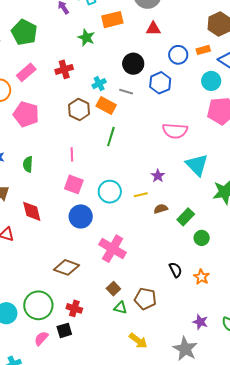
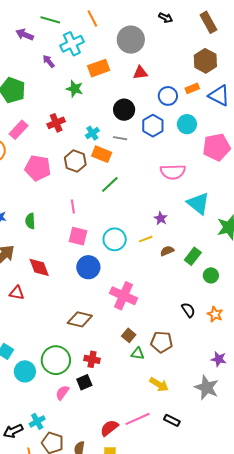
cyan circle: (211, 81) -> (187, 124), moved
pink pentagon: (26, 114) -> (38, 168), moved
green line: (111, 137) -> (110, 185), turned 36

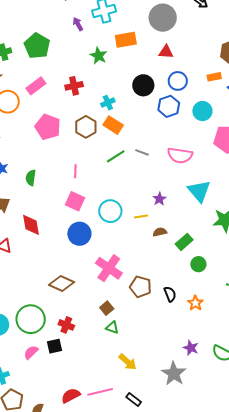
blue circle: (168, 96) -> (178, 81), moved
gray line: (120, 138) -> (142, 152), moved
brown pentagon: (162, 342) -> (140, 287), moved

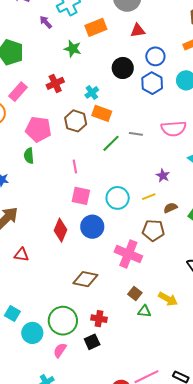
green semicircle: (31, 178) -> (29, 156), moved
red diamond: (31, 225) -> (60, 230), moved, turned 45
brown pentagon: (140, 287) -> (153, 230), moved
pink semicircle: (31, 352) -> (60, 350), moved
yellow arrow: (128, 362) -> (168, 299), moved

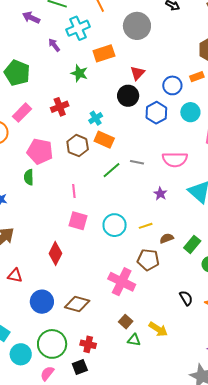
red triangle: (138, 31) -> (137, 73), moved, turned -42
blue circle: (155, 56) -> (172, 85), moved
purple star: (163, 175) -> (160, 194), moved
blue circle: (92, 227) -> (42, 302), moved

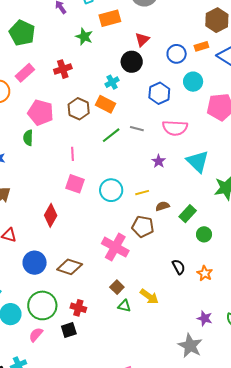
blue hexagon: (156, 113) -> (159, 93), moved
cyan cross: (96, 118) -> (112, 82), moved

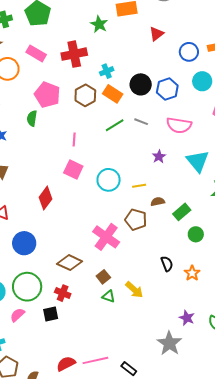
black circle: (132, 62) -> (141, 84), moved
red cross: (63, 69) -> (74, 54), size x1.4
pink rectangle: (25, 73) -> (36, 53), turned 66
cyan cross: (112, 82) -> (107, 71), moved
brown diamond: (70, 267) -> (70, 263), moved

